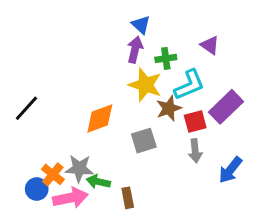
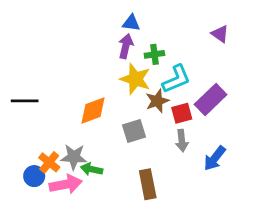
blue triangle: (141, 25) -> (131, 23), turned -36
purple triangle: (210, 45) -> (220, 34), moved
black line: (26, 108) -> (25, 101), turned 48
brown rectangle: (128, 198) -> (148, 184), moved, size x1.5

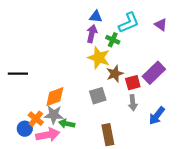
green cross: (154, 54) -> (113, 40), turned 32
cyan L-shape: (176, 79) -> (129, 23), moved
orange diamond: (93, 110) -> (55, 97), moved

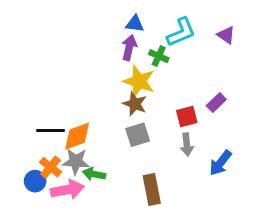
purple rectangle: (154, 73) -> (216, 102), size x0.6
black line: (18, 74) -> (51, 131), moved
brown star: (115, 74) -> (135, 104), moved, turned -30

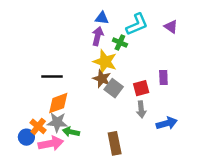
purple rectangle: (216, 102) -> (163, 78), turned -48
black line: (51, 131) -> (52, 77), moved
gray square: (138, 135) -> (114, 88), moved, turned -36
blue arrow: (220, 163) -> (167, 123), turned -144

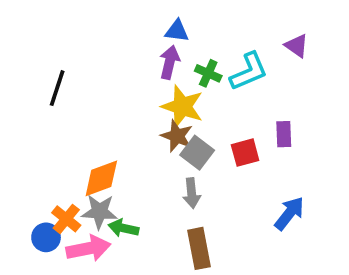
cyan L-shape: (137, 24) -> (249, 71), moved
black line: (52, 77) -> (57, 88), moved, turned -72
gray arrow: (141, 109) -> (192, 193), moved
blue arrow: (167, 123) -> (289, 213), turned -36

